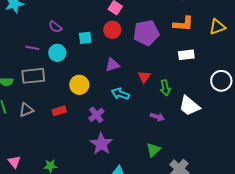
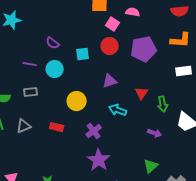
gray rectangle: (33, 76) -> (31, 92), size x0.6
red rectangle: (59, 111) -> (57, 127), turned 32

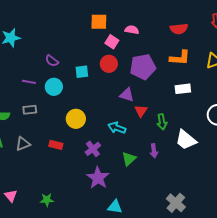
purple triangle: (110, 81) -> (127, 95), moved, turned 35
purple arrow: (155, 133) -> (154, 151), turned 64
green triangle: (151, 166) -> (129, 159), moved

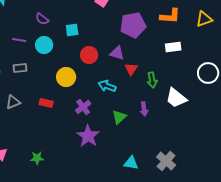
red circle: (109, 64) -> (89, 55), moved
cyan triangle: (115, 207) -> (131, 163), moved

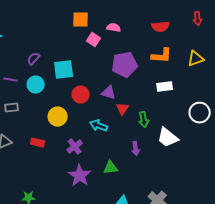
purple semicircle: (42, 19) -> (34, 59), turned 96
cyan square: (72, 30) -> (64, 70), size x1.5
green triangle: (119, 117) -> (111, 168), moved, turned 35

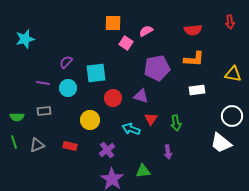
pink semicircle: (114, 28) -> (146, 31), turned -40
yellow triangle: (196, 59) -> (233, 74), moved, turned 30
red triangle: (123, 109) -> (151, 119), moved
white trapezoid: (168, 138) -> (221, 143), moved

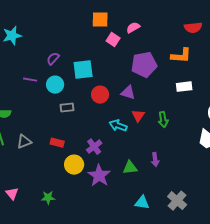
red semicircle: (193, 30) -> (193, 28), moved
gray rectangle: (44, 111) -> (67, 108), moved
yellow circle: (90, 120) -> (74, 165), moved
purple arrow: (168, 152) -> (155, 160), moved

